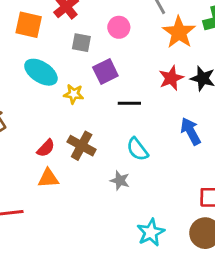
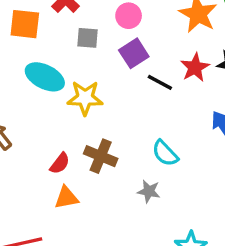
purple square: (105, 71) -> (134, 53), moved
yellow star: (74, 94) -> (85, 98), size x1.5
black line: (129, 103) -> (160, 82), moved, turned 35

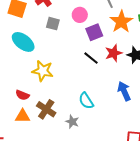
purple square: (134, 53) -> (94, 32), moved
yellow star: (85, 98) -> (43, 71), moved
brown cross: (101, 156) -> (46, 109), moved
red semicircle: (60, 163) -> (22, 95), turned 64

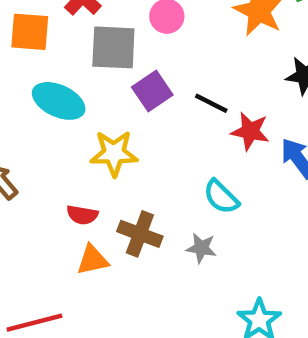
gray square: (53, 24) -> (113, 47), size x1.6
purple square: (94, 32) -> (152, 91), moved
red star: (114, 53) -> (250, 131), moved, turned -30

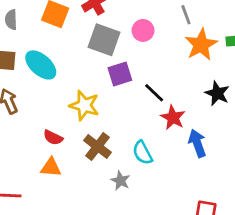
cyan ellipse: (59, 101) -> (41, 65), moved
brown cross: (140, 234) -> (97, 146), moved

